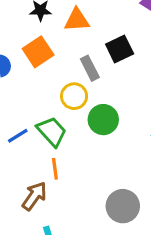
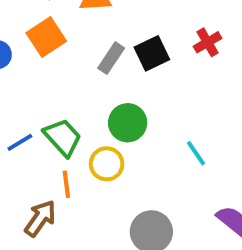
black square: (120, 49) -> (152, 53), moved
gray rectangle: (90, 68) -> (111, 58), turned 60
yellow circle: (74, 96) -> (107, 164), moved

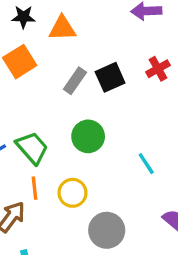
yellow circle: (107, 164) -> (72, 193), moved

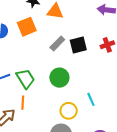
yellow circle: (72, 193) -> (69, 111), moved

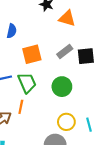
orange square: (27, 27) -> (32, 54), moved
cyan line: (91, 99) -> (89, 125), moved

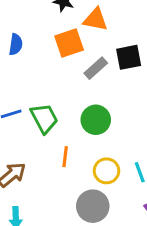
orange square: (32, 54) -> (69, 43), moved
black square: (86, 56) -> (129, 57), moved
orange line: (21, 107) -> (65, 157), moved

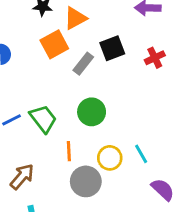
orange triangle: (95, 19) -> (75, 18), turned -30
gray circle: (93, 206) -> (86, 181), moved

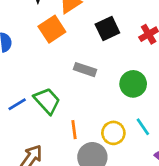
gray rectangle: (83, 64) -> (85, 70), moved, turned 75
green circle: (92, 112) -> (133, 84), moved

